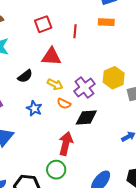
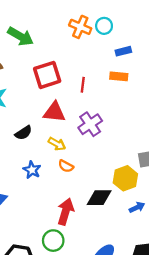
red square: (43, 24) -> (47, 75), size x1.4
yellow hexagon: (114, 78) -> (125, 178), moved
purple cross: (84, 88) -> (90, 124), moved
black diamond: (86, 118) -> (99, 198), moved

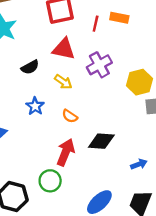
orange rectangle: (119, 76) -> (119, 18), moved
orange semicircle: (66, 166) -> (70, 116), moved
yellow hexagon: (125, 178) -> (140, 82), moved
blue arrow: (137, 207) -> (139, 164), moved

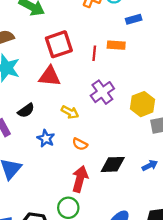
red triangle: (64, 49) -> (50, 76), moved
black semicircle: (30, 67) -> (26, 110), moved
blue arrow: (139, 164) -> (150, 165), moved

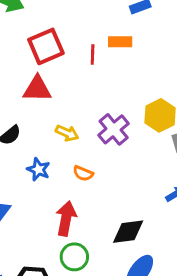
purple cross: (102, 92) -> (114, 129), moved
black diamond: (113, 164) -> (128, 232), moved
red arrow: (80, 179) -> (66, 218), moved

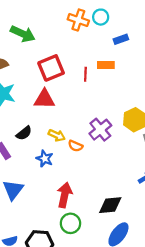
yellow arrow: (67, 133) -> (57, 135), moved
orange semicircle: (83, 173) -> (75, 146), moved

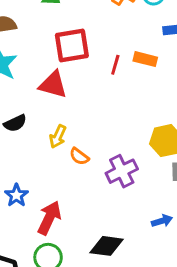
purple cross: (100, 130) -> (122, 171), moved
yellow arrow: (57, 135) -> (58, 137), turned 77
blue star: (45, 159) -> (16, 195), moved

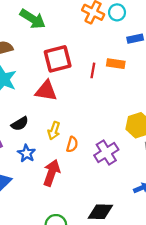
orange semicircle: (79, 156) -> (72, 144), turned -105
blue star: (16, 195) -> (27, 153), moved
red arrow: (49, 218) -> (52, 173), moved

